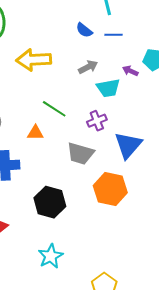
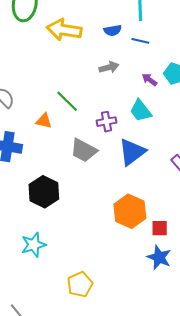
blue semicircle: (84, 30) -> (113, 30), turned -60
yellow arrow: (34, 60) -> (64, 30), moved
cyan trapezoid: (108, 88) -> (141, 111), moved, turned 50
orange hexagon: (110, 189) -> (130, 211), moved

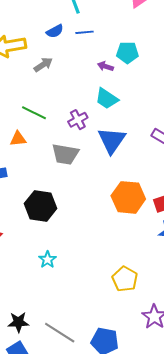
gray arrow: (109, 67) -> (43, 65), moved
cyan star: (34, 245) -> (47, 260), size x0.7
yellow pentagon: (80, 284) -> (125, 279), moved

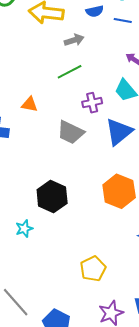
green line: (34, 113) -> (70, 72), moved, turned -70
black hexagon: (41, 206) -> (52, 197), moved

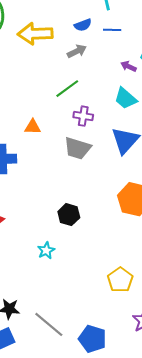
gray arrow: (74, 40) -> (77, 51), moved
purple cross: (92, 103) -> (83, 116), moved, turned 30
black hexagon: (52, 197) -> (69, 215), size x0.7

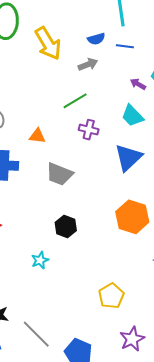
yellow arrow: (35, 34) -> (48, 43), turned -124
gray trapezoid: (77, 148) -> (59, 174), moved

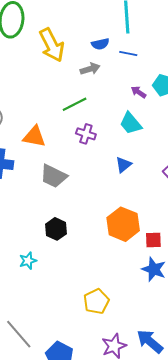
orange triangle: (37, 136) -> (34, 137), size x1.4
blue triangle: (128, 158) -> (123, 165), size x0.6

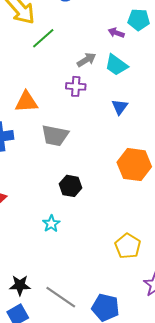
gray arrow: (90, 69) -> (86, 60), moved
green line: (75, 104) -> (43, 38), moved

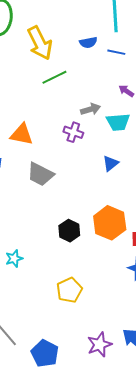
cyan trapezoid: (116, 65) -> (118, 122), turned -55
black hexagon: (71, 186) -> (69, 231), moved
yellow pentagon: (128, 246) -> (69, 290), moved

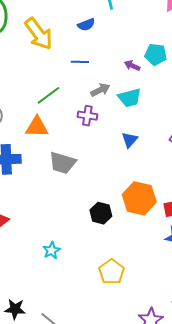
blue line: (116, 52) -> (80, 62), moved
green line: (54, 77) -> (48, 95), moved

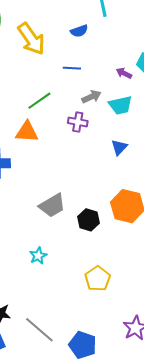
gray trapezoid: (63, 163) -> (52, 205), moved, turned -48

